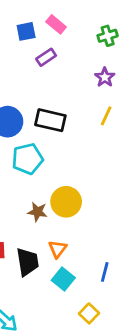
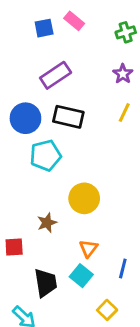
purple rectangle: (46, 57) -> (56, 75), moved, size x1.5
brown star: (37, 212) -> (47, 223), moved, turned -30
orange triangle: (58, 249) -> (88, 248), moved
black trapezoid: (27, 262) -> (46, 283), moved

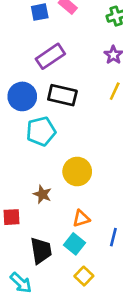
brown star: (47, 223) -> (42, 194), turned -30
orange triangle: (88, 248) -> (81, 218), turned 36
yellow square: (107, 310) -> (84, 276), moved

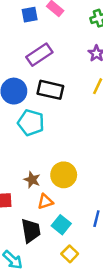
cyan pentagon: (41, 131) -> (31, 123), turned 30
yellow circle: (77, 172) -> (64, 175), moved
orange triangle: (81, 218) -> (45, 202), moved

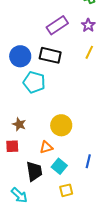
purple rectangle: (39, 55) -> (57, 25), moved
brown star: (32, 180) -> (19, 124), moved
yellow square: (70, 254) -> (66, 190), turned 32

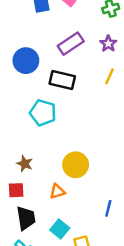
blue circle: (20, 56) -> (26, 61), moved
cyan square: (59, 166) -> (60, 229), moved
black trapezoid: (34, 171) -> (26, 218), moved

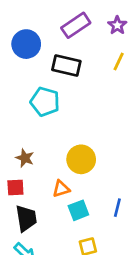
cyan square: (60, 229) -> (78, 210), moved, turned 30

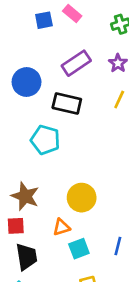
brown star: (25, 158) -> (25, 196), size x1.5

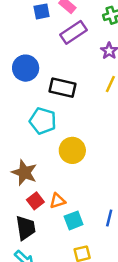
purple rectangle: (76, 63) -> (74, 32), moved
yellow circle: (82, 198) -> (72, 150), moved
red square: (16, 226) -> (35, 201), moved, turned -35

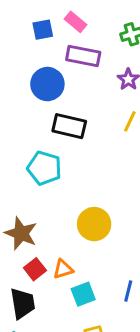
purple rectangle: (74, 32) -> (83, 56), turned 45
blue circle: (26, 68) -> (47, 84), moved
yellow circle: (72, 150) -> (94, 224), moved

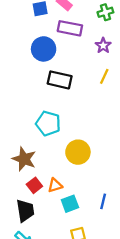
cyan pentagon: (44, 168) -> (48, 123), moved

